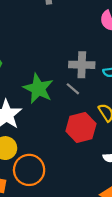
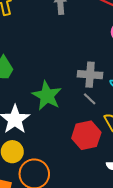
gray line: (73, 89) -> (90, 99), moved

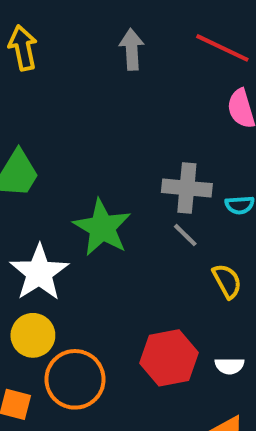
red hexagon: (86, 135) -> (169, 358), moved

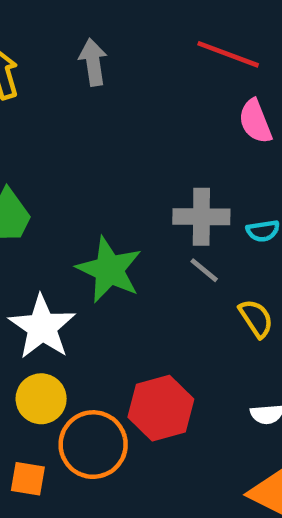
gray arrow: (132, 49) -> (93, 62), moved
red hexagon: (169, 358) -> (161, 408), moved

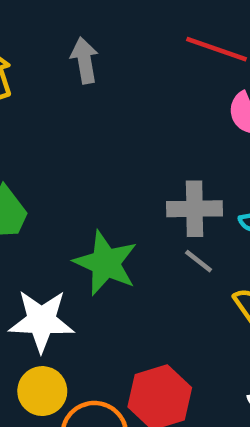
white star: (42, 327) -> (41, 321), turned -30

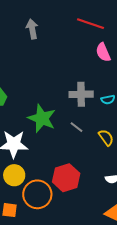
gray line: (199, 261) -> (77, 127), moved

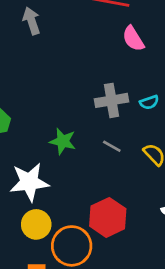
green star: (42, 118) -> (63, 141), size x0.7

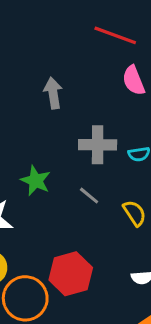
gray arrow: (32, 21) -> (53, 93), moved

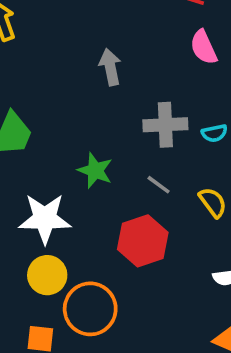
red hexagon: (71, 274) -> (143, 241), moved

